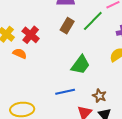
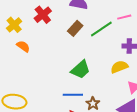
red cross: (31, 35) -> (43, 15), moved
blue line: (65, 92) -> (73, 95), moved

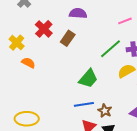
brown rectangle: (75, 28) -> (68, 38), moved
green line: (101, 29) -> (111, 49), moved

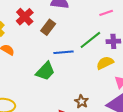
green trapezoid: (88, 78) -> (45, 71), moved
blue line: (84, 104) -> (64, 52), moved

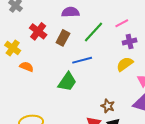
pink line: (106, 13) -> (122, 23), moved
green line: (90, 40) -> (93, 32), moved

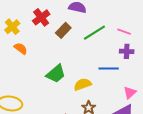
pink line: (122, 23) -> (124, 32), turned 32
blue line: (82, 60) -> (109, 69), moved
yellow semicircle: (125, 64) -> (83, 84), moved

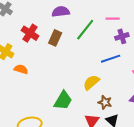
green trapezoid: (56, 74) -> (63, 100), moved

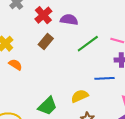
red cross: (30, 33) -> (43, 15), moved
brown rectangle: (55, 38) -> (46, 41), moved

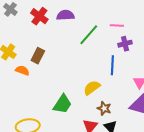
brown rectangle: (46, 41) -> (38, 56), moved
blue line: (104, 78) -> (112, 65), turned -72

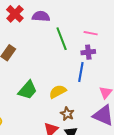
green line: (89, 35) -> (62, 39), turned -70
purple cross: (125, 44) -> (88, 52), moved
green trapezoid: (62, 104) -> (28, 90), moved

